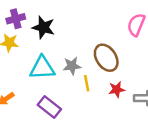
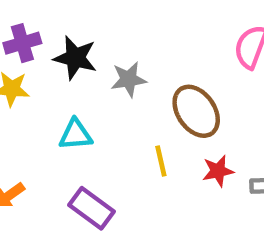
gray star: (72, 66) -> (129, 79), moved
cyan triangle: (42, 68) -> (76, 135), size x0.7

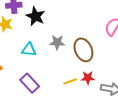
gray star: (129, 79) -> (57, 42), moved
yellow line: (161, 161) -> (70, 81), moved, turned 72

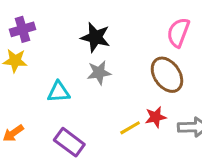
black star: (35, 16) -> (95, 37), moved
brown ellipse: (83, 50) -> (167, 75), moved

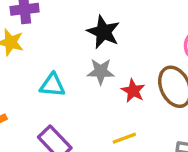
red star: (156, 117) -> (133, 91), moved, turned 30

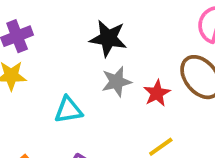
red star: (133, 91) -> (157, 93), turned 30

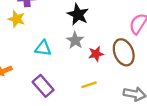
gray star: (116, 82) -> (75, 40), turned 30

